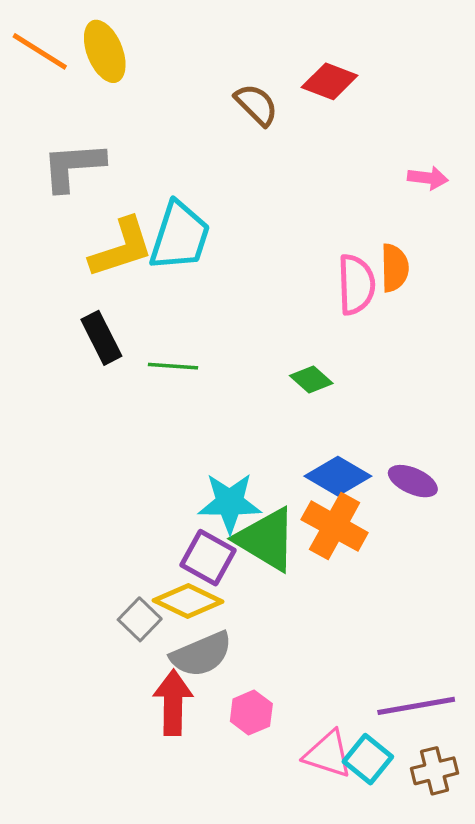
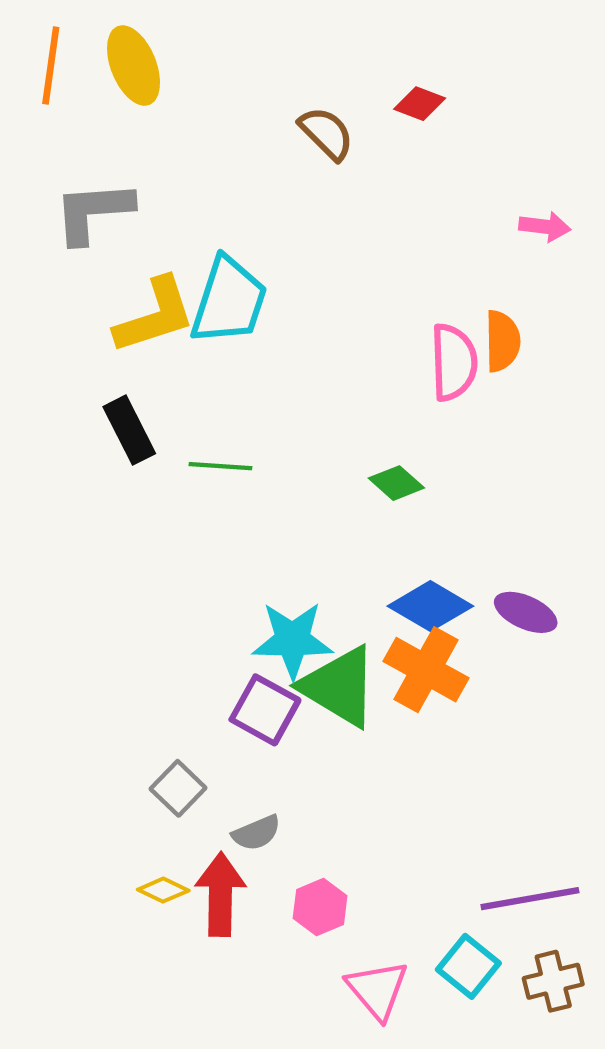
orange line: (40, 51) -> (51, 66), turned 66
red diamond: (330, 81) -> (420, 104), size x0.7
yellow diamond: (188, 601) -> (163, 890), moved, size x0.6
gray semicircle: (201, 654) -> (256, 833), size x0.6
pink triangle: (328, 754) -> (377, 990), moved, turned 32

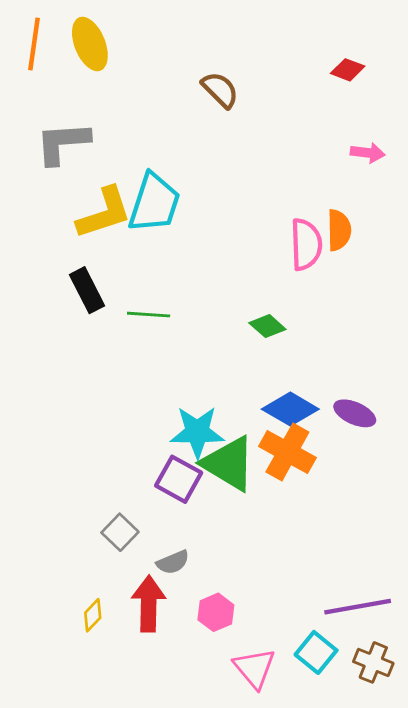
red diamond: (420, 104) -> (348, 70), moved
yellow diamond: (163, 890) -> (93, 615), moved, turned -72
brown cross: (553, 981) -> (373, 662), turned 36

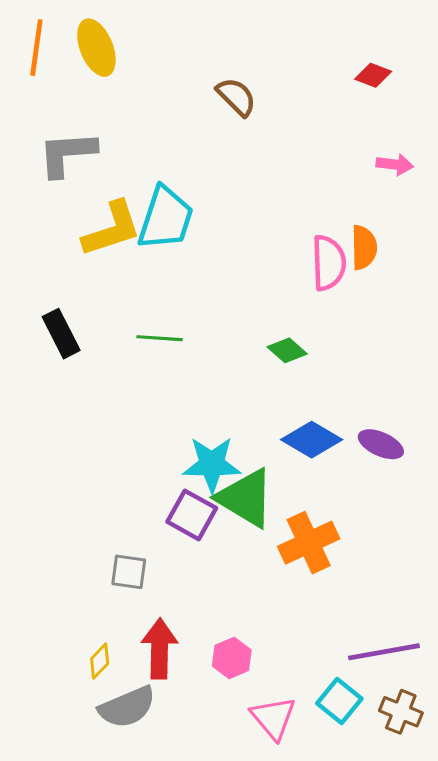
black rectangle: (87, 290) -> (61, 334), moved
orange cross: (287, 452) -> (309, 543), moved, turned 36
gray square: (120, 532) -> (129, 572), turned -36
gray semicircle: (173, 562) -> (127, 707), moved, size x1.6

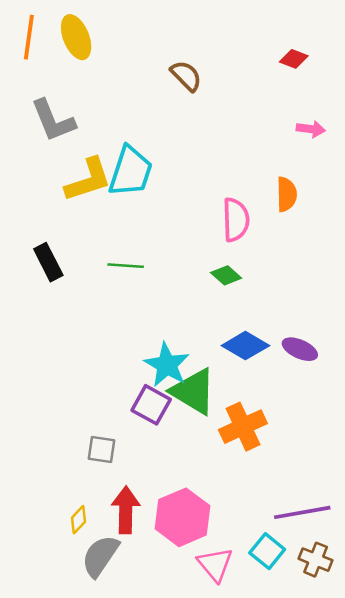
gray L-shape: (67, 154) -> (53, 121), turned -108
pink semicircle: (329, 263) -> (236, 220), moved
cyan star: (212, 464) -> (167, 365), turned 30
pink hexagon: (232, 658) -> (183, 517), size x1.8
gray semicircle: (127, 707) -> (100, 556), turned 147

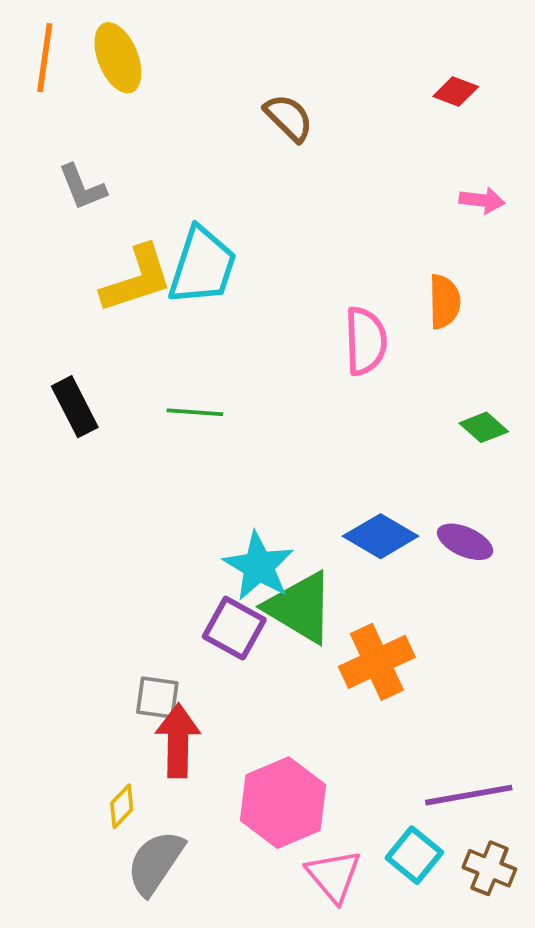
gray L-shape: (53, 121) -> (82, 187), size x0.7
green diamond: (226, 275) -> (484, 427), moved
red arrow: (126, 510) -> (178, 741), moved

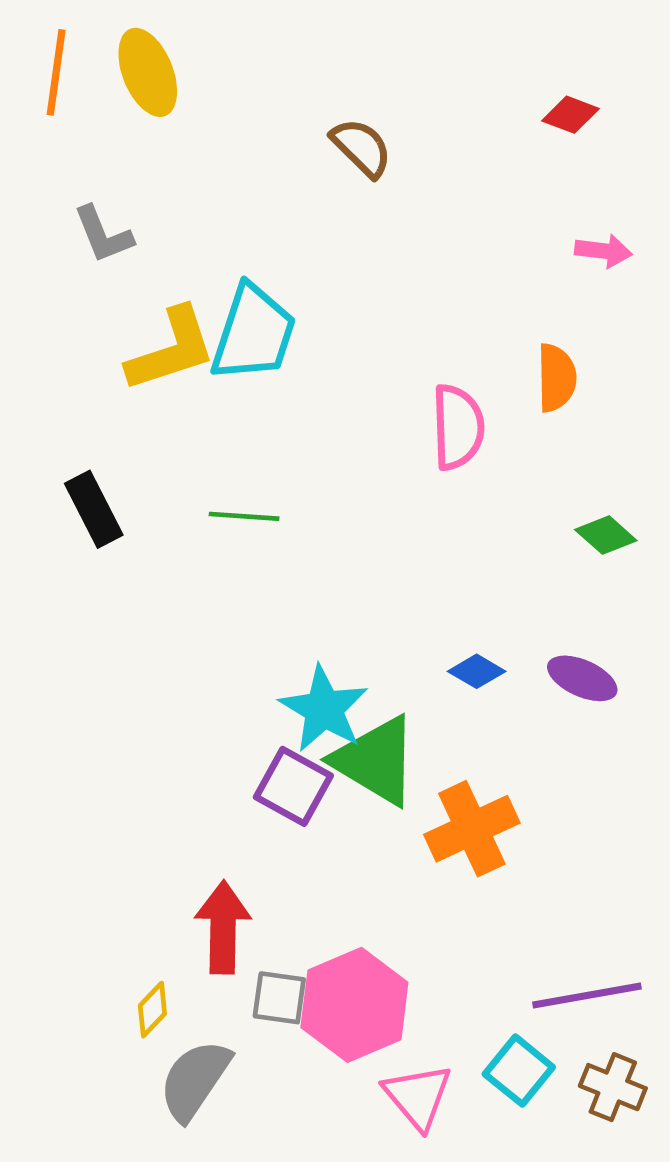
blue diamond: (381, 536) -> (477, 671), size x0.6
gray square: (157, 698) -> (279, 998), moved

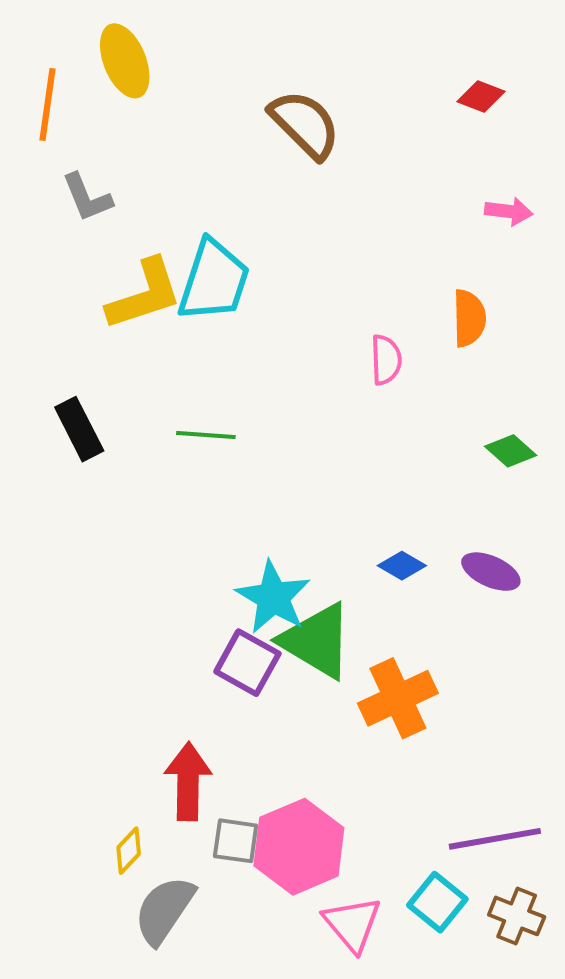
orange line: (56, 72) -> (48, 104), moved
brown semicircle: (361, 148) -> (305, 124), size x1.4
pink semicircle: (458, 427) -> (386, 360), size x0.7

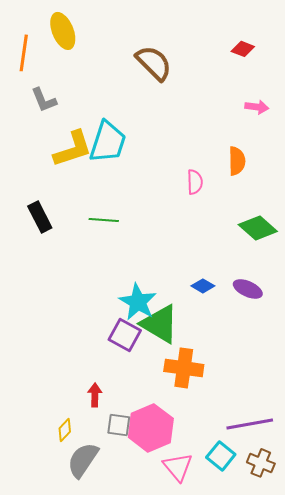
green diamond: (511, 451) -> (258, 228), size x1.5
orange cross: (398, 698) -> (184, 368), moved, turned 33
red arrow: (188, 781) -> (95, 395), size x0.6

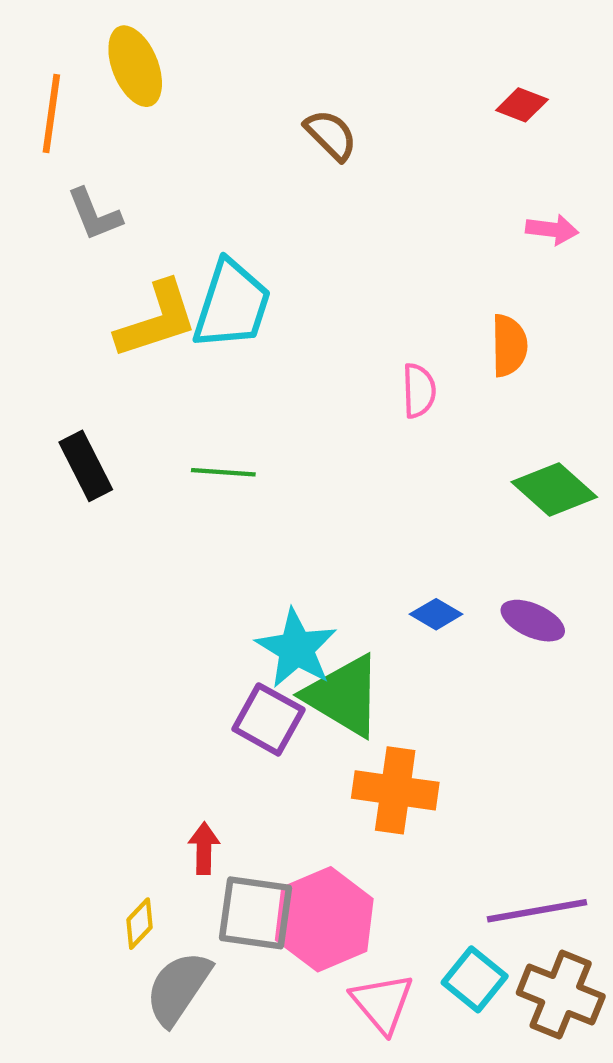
brown semicircle: (154, 63) -> (331, 135), size x0.7
gray square: (119, 425) -> (256, 913), size x1.5
brown cross: (261, 463) -> (561, 995), size x1.4

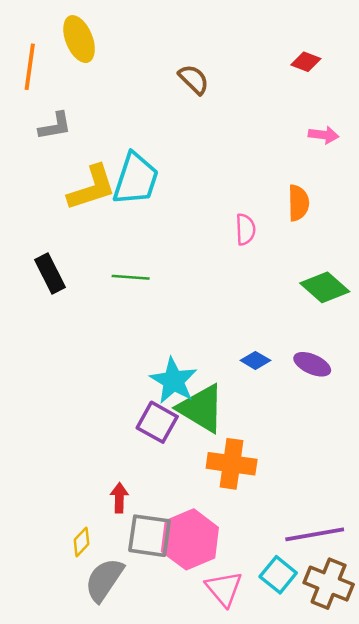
gray L-shape: (94, 214) -> (55, 126), turned -78

